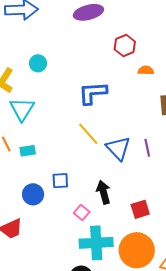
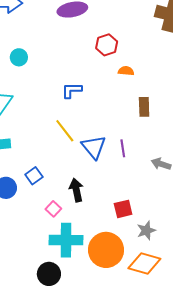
blue L-shape: (93, 93) -> (72, 90), size x0.7
blue square: (60, 181) -> (34, 176), turned -36
red square: (140, 209) -> (123, 209), moved

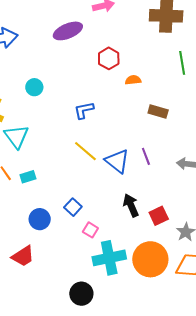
cyan circle: (19, 57) -> (34, 87), moved
brown rectangle: (144, 107) -> (158, 111), turned -60
blue square: (34, 176) -> (73, 207), moved
black arrow: (76, 190) -> (131, 205), moved
black circle: (49, 274) -> (81, 294), moved

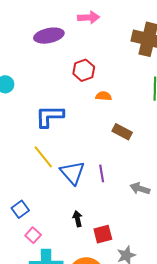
blue L-shape: (84, 110) -> (50, 116), size x1.4
black arrow: (131, 205) -> (78, 219), size x0.7

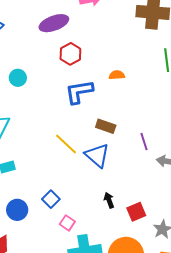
red hexagon: (84, 70) -> (70, 54), moved
blue L-shape: (50, 116) -> (79, 92), moved
brown rectangle: (122, 132) -> (106, 126), moved
purple line: (102, 173) -> (144, 142), moved

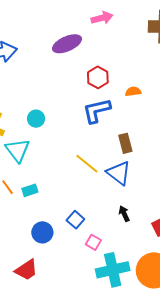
red hexagon: (70, 54) -> (98, 77), moved
cyan circle: (18, 78) -> (36, 119), moved
brown rectangle: (106, 126) -> (125, 143), turned 60
black arrow: (109, 200) -> (124, 214), moved

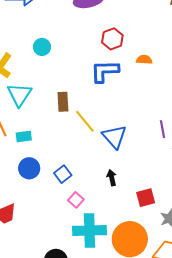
cyan circle: (36, 119) -> (42, 47), moved
brown rectangle: (125, 143) -> (63, 102), moved
blue circle: (42, 232) -> (29, 168), moved

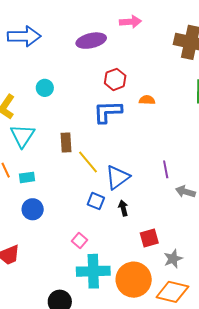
blue triangle: (114, 137) -> (118, 177), turned 36
blue square: (63, 174) -> (96, 201), moved, turned -30
black arrow: (112, 178) -> (123, 208), moved

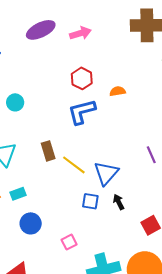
pink arrow: (130, 22) -> (80, 33), moved
purple ellipse: (91, 41) -> (41, 30), moved
pink square: (79, 241) -> (69, 242), moved, turned 35

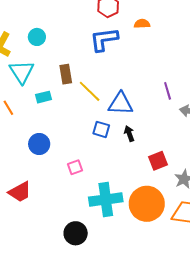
cyan circle: (15, 102) -> (37, 37), moved
blue triangle: (106, 173) -> (120, 104), turned 44
cyan rectangle: (18, 194) -> (43, 97), moved

